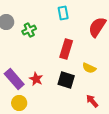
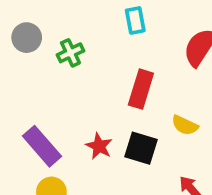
red star: (36, 79) -> (99, 146), moved

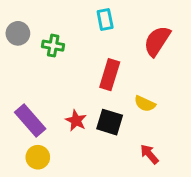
green cross: (70, 53) -> (53, 46), turned 35

